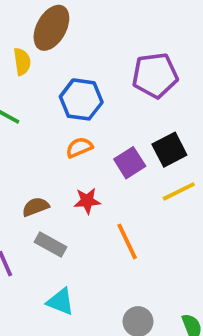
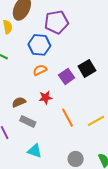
purple pentagon: (155, 75) -> (56, 22), moved
yellow line: (179, 191) -> (96, 121), moved

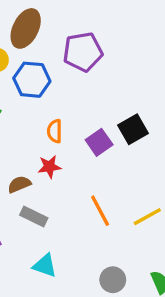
blue hexagon: (39, 45) -> (32, 80), moved
orange semicircle: (40, 70) -> (55, 131), turned -64
red star: (46, 98) -> (49, 167), moved

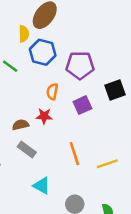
purple pentagon: (83, 52) -> (80, 65), moved
black square: (133, 129) -> (115, 90), moved
cyan triangle: (45, 266) -> (42, 186), moved

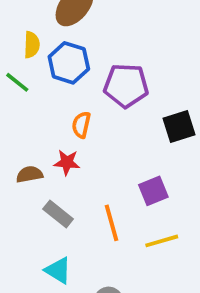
yellow semicircle: (24, 34) -> (32, 45), moved
purple square: (82, 105) -> (153, 191), moved
gray rectangle: (27, 149) -> (58, 214), moved

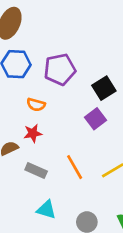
orange semicircle: (81, 125) -> (36, 105), turned -72
purple square: (153, 191) -> (96, 119), moved

